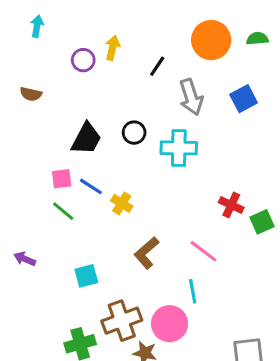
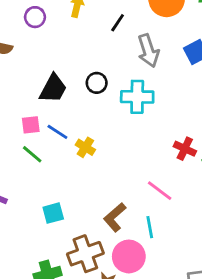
purple circle: (83, 60) -> (35, 17), moved
brown L-shape: (146, 253) -> (115, 217), moved

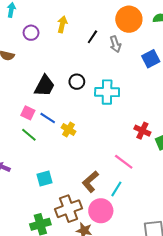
gray arrow: (148, 51) -> (115, 44), moved, size x0.7
pink square: (31, 125) -> (28, 113), turned 32
cyan line: (150, 227) -> (116, 189), turned 42

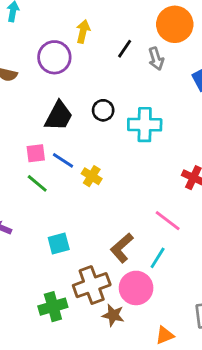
purple circle: (31, 33) -> (54, 57), moved, size x1.5
pink square: (28, 113) -> (36, 153), turned -32

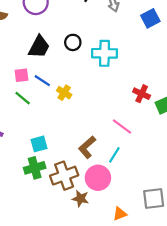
green cross: (53, 307) -> (35, 168), moved

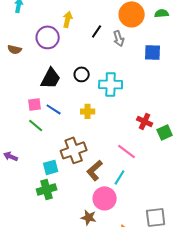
blue square: (150, 18) -> (153, 52), turned 30
yellow cross: (64, 93) -> (88, 111), moved, turned -32
brown cross: (64, 176) -> (74, 150), moved

